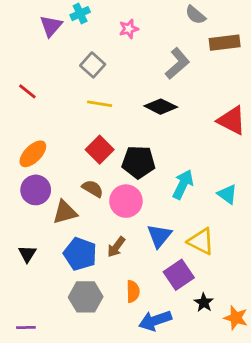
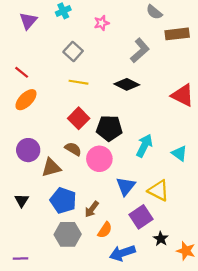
purple triangle: (51, 26) -> (28, 21), moved
orange ellipse: (33, 154) -> (26, 100), moved
brown arrow: (116, 247) -> (92, 209), moved
orange semicircle: (133, 291) -> (105, 230), turned 35

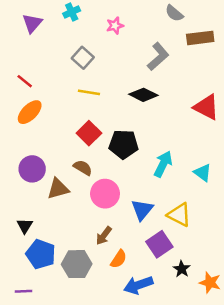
pink circle: (99, 159) -> (105, 194), moved
blue pentagon: (63, 200) -> (41, 254), moved

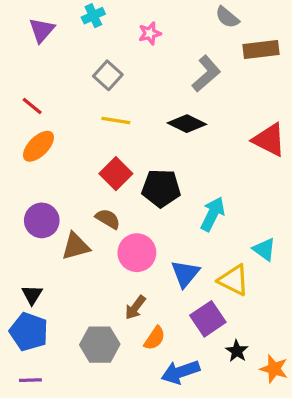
cyan triangle: (203, 173) -> (264, 249), moved
blue pentagon: (41, 254) -> (29, 332), moved

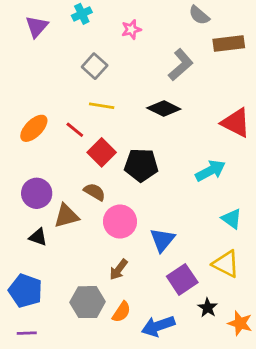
red line: (32, 106) -> (75, 130), moved
cyan arrow: (213, 214) -> (210, 171), moved, turned 36
yellow triangle: (234, 280) -> (226, 264), moved
black triangle: (32, 295) -> (38, 237), moved, turned -42
orange semicircle: (155, 338) -> (121, 312), moved

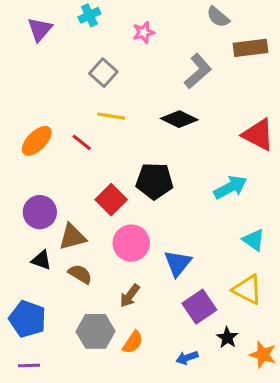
red square: (102, 152) -> (111, 200), moved
brown semicircle: (95, 192) -> (80, 274), moved
blue arrow: (158, 326) -> (187, 358), moved, size x0.6

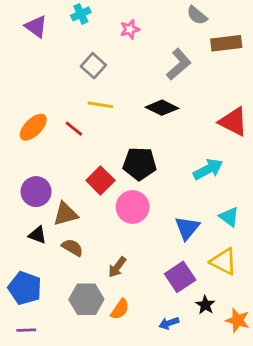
purple triangle: (40, 29) -> (36, 27), turned -35
pink circle: (131, 243) -> (133, 207), moved
blue triangle: (178, 263) -> (187, 228), moved

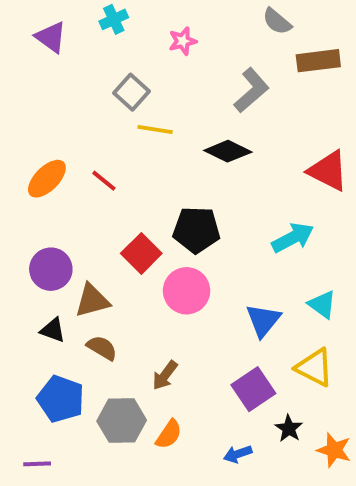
yellow line: (100, 105) -> (155, 130), moved
blue pentagon: (25, 288) -> (61, 399), moved

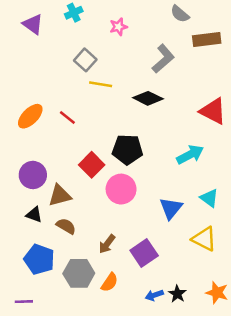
purple square: (253, 389) -> (144, 253), moved
black star: (289, 428) -> (177, 294), moved

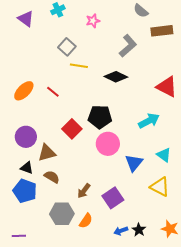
pink circle: (121, 189) -> (108, 144), moved
blue pentagon: (39, 259) -> (25, 191), moved

